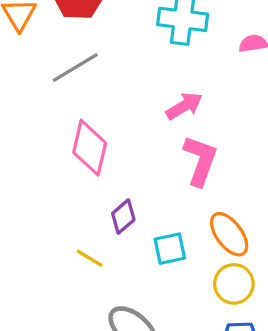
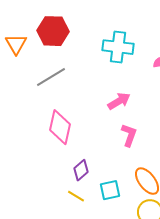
pink L-shape: (200, 160) -> (129, 135), size x0.7
yellow line: (90, 258) -> (76, 196), moved

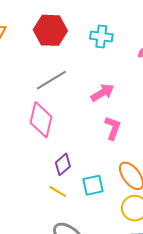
red hexagon: (53, 31) -> (50, 30), moved
cyan cross: (118, 47) -> (101, 37), size x0.7
gray line: (51, 77) -> (51, 80), moved

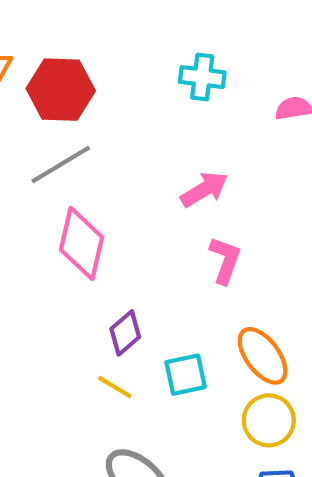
red hexagon: (50, 30) -> (61, 90), moved
gray line: (51, 80) -> (61, 164), moved

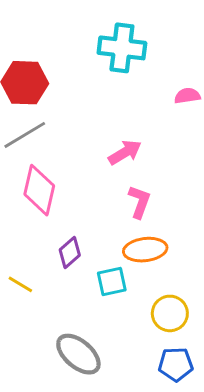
cyan cross: (202, 77) -> (122, 48), moved, size x1.5
orange ellipse: (263, 356) -> (145, 250), moved, turned -60
yellow line: (115, 387) -> (20, 284), moved

